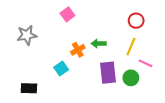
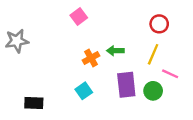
gray star: (27, 35) -> (17, 41), moved
cyan square: (61, 68) -> (84, 91), moved

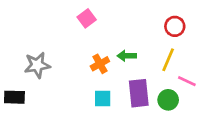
gray star: (17, 41) -> (37, 65), moved
cyan square: (84, 91) -> (103, 99), moved, turned 35
black rectangle: (34, 103) -> (14, 97), moved

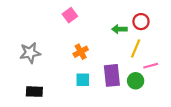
green arrow: (127, 56) -> (119, 29), moved
pink line: (187, 81) -> (151, 66), turned -40
black rectangle: (14, 97) -> (34, 92), moved

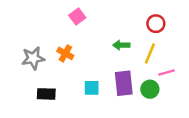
green arrow: (119, 29) -> (121, 45), moved
orange cross: (81, 52) -> (65, 53), moved, turned -32
black rectangle: (34, 92) -> (46, 94), moved

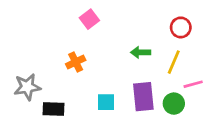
orange cross: (65, 53) -> (76, 62), turned 35
gray star: (33, 58) -> (27, 87), moved

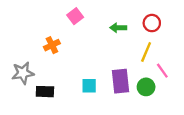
green arrow: (141, 52) -> (118, 28), moved
orange cross: (76, 62) -> (52, 45), moved
pink line: (193, 84) -> (162, 71), turned 70

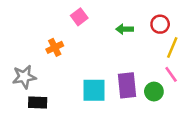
yellow line: (146, 52) -> (172, 47), moved
cyan square: (89, 86) -> (94, 90), size x1.5
black rectangle: (45, 92) -> (38, 103), moved

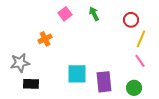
green arrow: (125, 29) -> (94, 14), moved, turned 64
purple rectangle: (127, 85) -> (104, 82), moved
green circle: (154, 92) -> (134, 88), moved

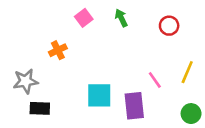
yellow line: (141, 39) -> (187, 72), moved
pink line: (140, 61) -> (155, 80), moved
green circle: (134, 88) -> (191, 114), moved

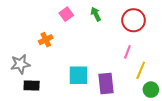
red circle: (169, 26) -> (134, 20), size x1.5
yellow line: (187, 72) -> (141, 70), moved
pink line: (155, 80) -> (127, 52), moved, turned 56

